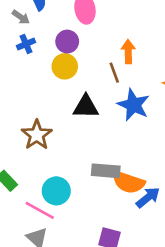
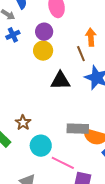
brown star: (37, 135) -> (23, 123), moved, size x0.7
pink line: (40, 210) -> (63, 163), moved

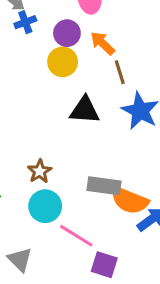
blue cross: (13, 35) -> (25, 22), moved
orange arrow: (91, 37) -> (103, 43), moved, turned -48
brown star: (23, 123) -> (40, 171), moved

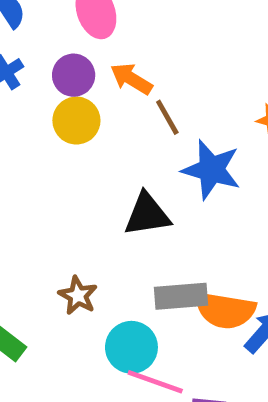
black triangle: (85, 110) -> (147, 214), moved
cyan circle: (45, 206) -> (131, 347), moved

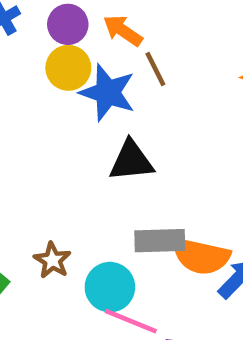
blue star: (211, 170) -> (108, 93), moved
brown star: (78, 296) -> (52, 260), moved

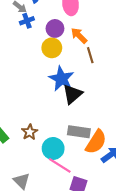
blue star: (108, 93) -> (61, 79), moved
black triangle: (131, 161) -> (72, 94), turned -45
orange semicircle: (201, 256) -> (96, 142), turned -80

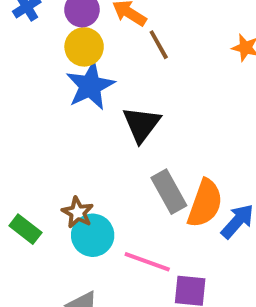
blue star: (61, 79) -> (90, 86), moved, turned 30
gray rectangle: (79, 132) -> (169, 192), turned 65
cyan circle: (53, 148) -> (93, 235), moved

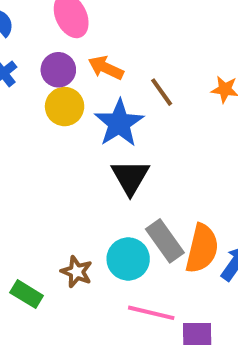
brown line: (159, 45) -> (162, 92), moved
blue star: (90, 86) -> (119, 123), moved
cyan circle: (93, 235) -> (128, 259), moved

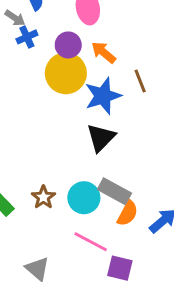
yellow circle: (65, 107) -> (66, 73), size x1.4
gray rectangle: (165, 241) -> (114, 191), turned -40
orange semicircle: (202, 248) -> (128, 213), moved, size x0.7

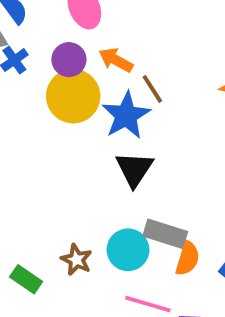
brown line: (140, 81) -> (152, 89), moved

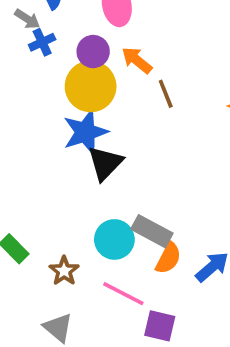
blue star: (126, 115) -> (85, 132), moved
black triangle: (134, 169) -> (105, 163), moved
brown star: (76, 260) -> (64, 271), moved

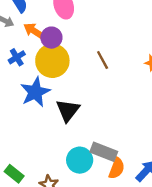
blue cross: (42, 42) -> (17, 57), moved
orange arrow: (137, 60) -> (34, 31), moved
blue star: (85, 132) -> (35, 92), moved

